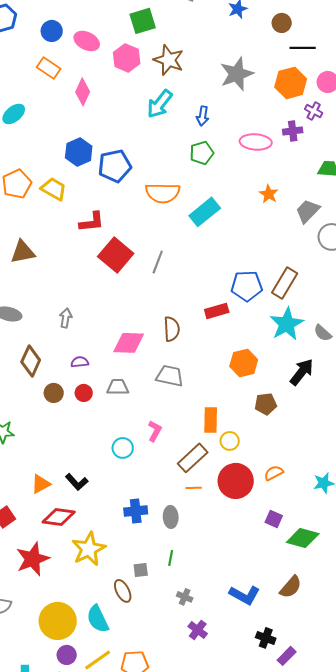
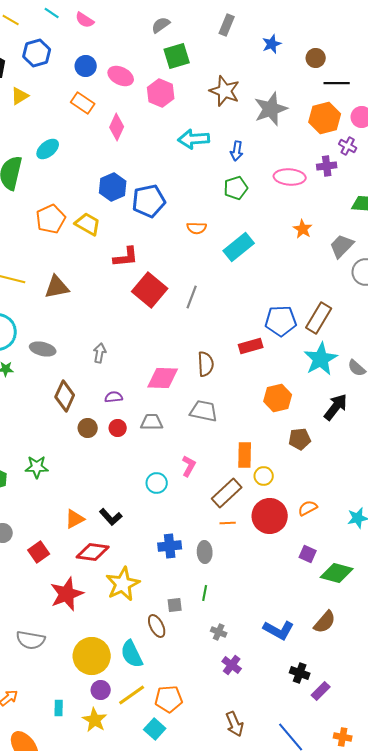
brown star: (169, 60) -> (225, 91), moved
cyan arrow: (160, 104) -> (194, 139), turned 48
orange semicircle: (163, 193) -> (197, 228), size x0.6

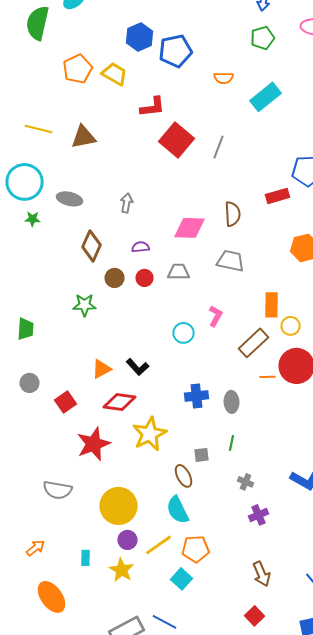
green star: (37, 467) -> (84, 305), moved
orange line: (228, 523) -> (268, 377), moved
cyan semicircle: (132, 654) -> (178, 510), moved
purple cross: (232, 665) -> (258, 515), turned 30

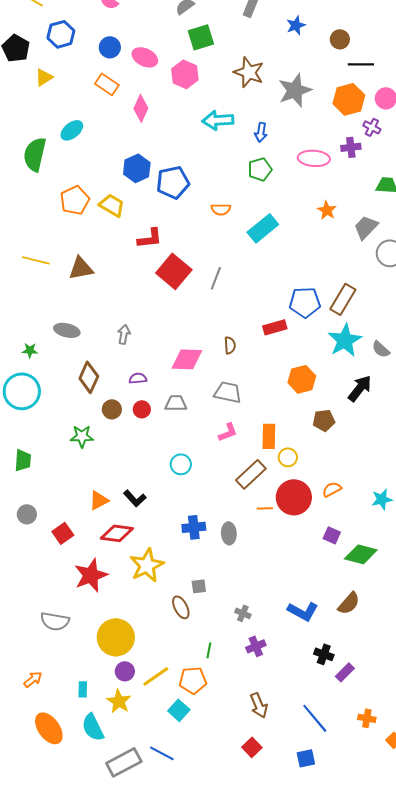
cyan circle: (24, 182) -> (22, 391), moved
brown semicircle: (232, 214) -> (230, 345), size x0.7
pink L-shape: (216, 316) -> (228, 432), moved, turned 40
green line: (232, 443) -> (209, 650), moved
cyan semicircle: (178, 510) -> (93, 727), moved

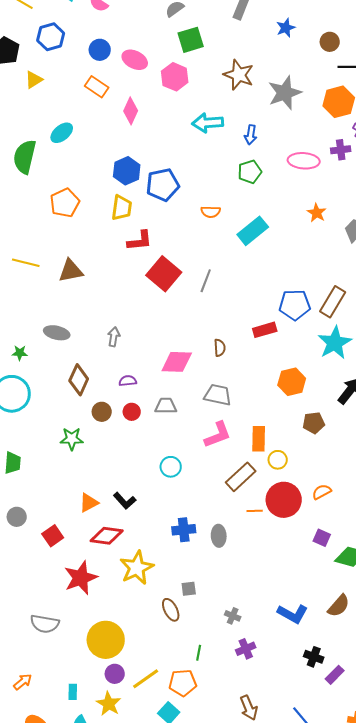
yellow trapezoid: (112, 205) -> (122, 208), moved, turned 68
pink L-shape: (228, 432) -> (218, 435), size x1.4

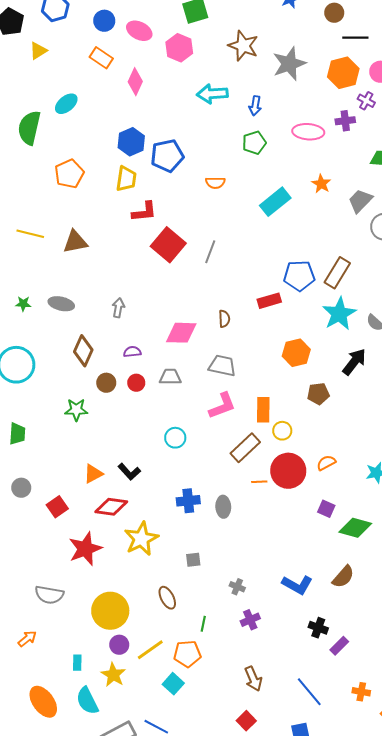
cyan rectangle: (253, 231) -> (275, 202), moved
green star: (20, 353) -> (23, 304), moved
brown ellipse: (171, 610) -> (167, 598), moved
orange arrow: (23, 682) -> (27, 639), moved

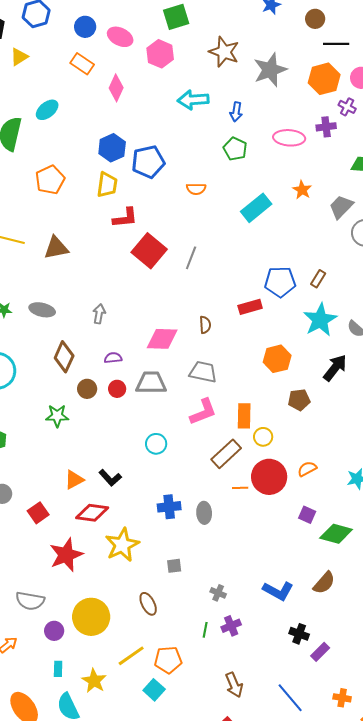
green pentagon: (254, 143) -> (235, 149), turned -30
brown rectangle: (337, 273) -> (318, 279), size x0.6
gray trapezoid: (170, 377) -> (151, 383), size x1.4
green line: (203, 624) -> (205, 630), moved
purple circle: (119, 645) -> (54, 631), moved

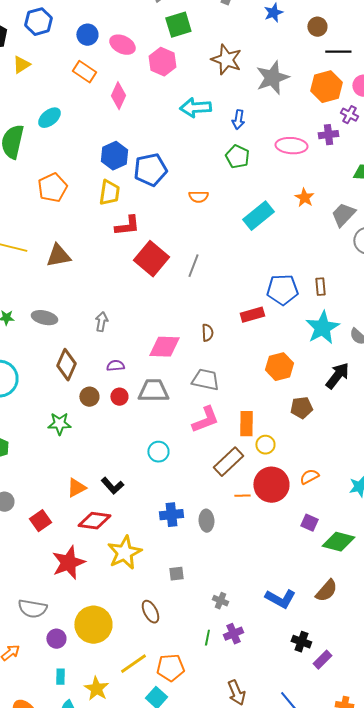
brown rectangle: (318, 279) -> (320, 287), turned -36

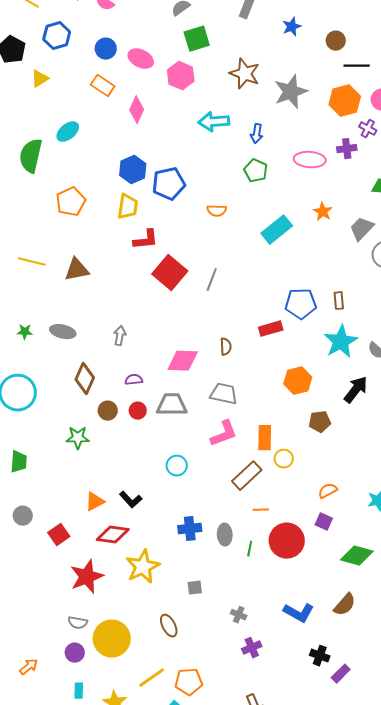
red circle: (271, 485) -> (287, 541), moved
purple square: (309, 523) -> (324, 522), moved
gray semicircle: (32, 609) -> (78, 623), moved, size x0.7
green line: (207, 638) -> (250, 549), moved

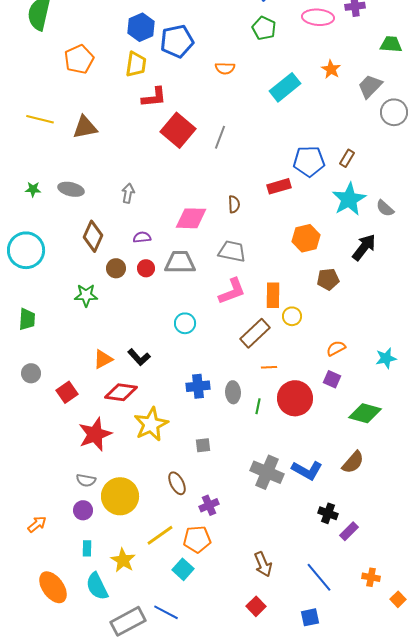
brown rectangle: (339, 301) -> (347, 158), turned 36
gray cross: (239, 615) -> (267, 472), moved, size x2.0
purple cross: (252, 648) -> (209, 505), moved

